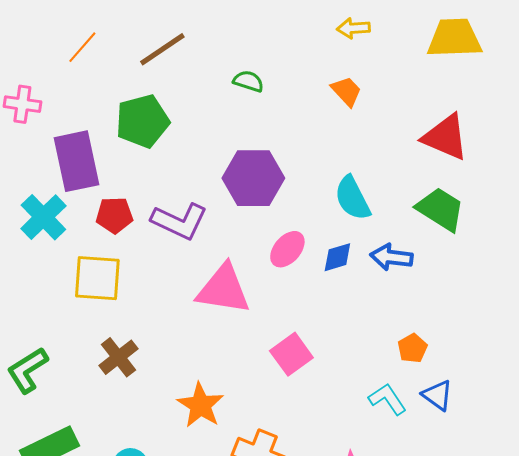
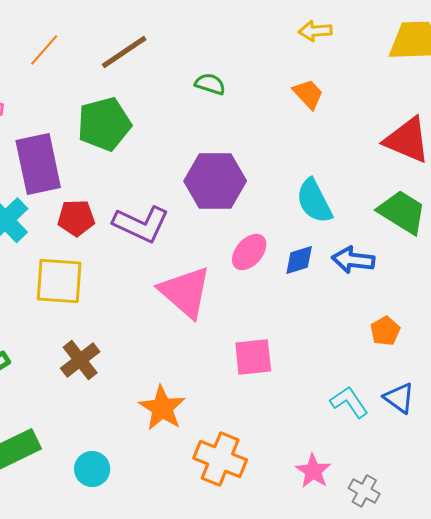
pink triangle: (223, 289) -> (185, 292), turned 32
orange pentagon: (412, 348) -> (385, 331), moved
pink square: (291, 354) -> (253, 357), turned 30

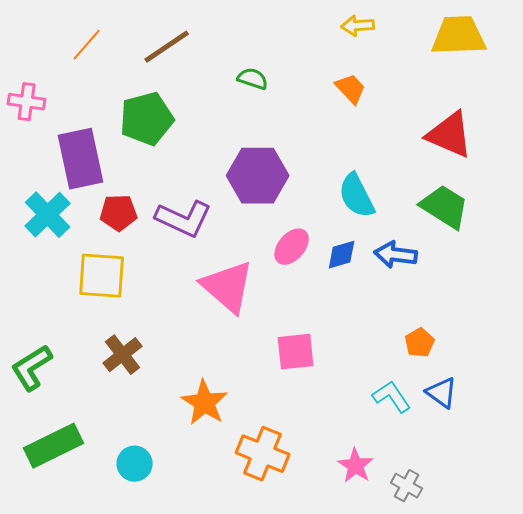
orange pentagon: (385, 331) -> (420, 343), moved

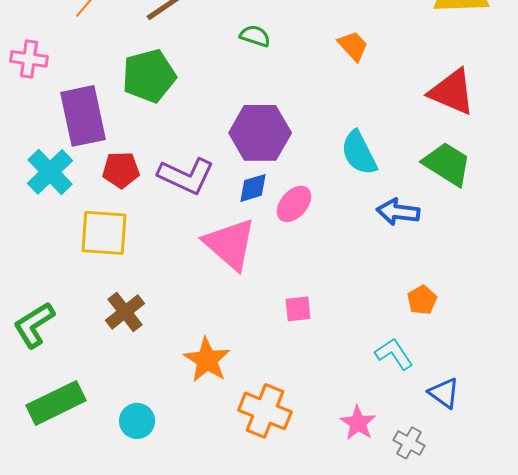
blue diamond: (342, 255) -> (253, 188), moved
pink square: (296, 352) -> (298, 309), size x0.7
blue triangle: (442, 393) -> (444, 393), moved

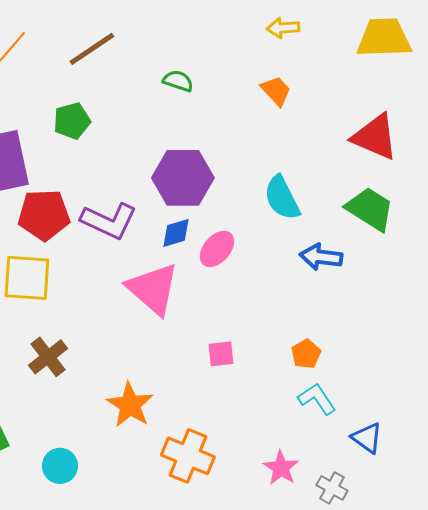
green pentagon: (149, 76) -> (72, 121), size x0.7
red pentagon: (121, 170) -> (44, 215), size x1.4
orange pentagon: (422, 300) -> (306, 354), moved

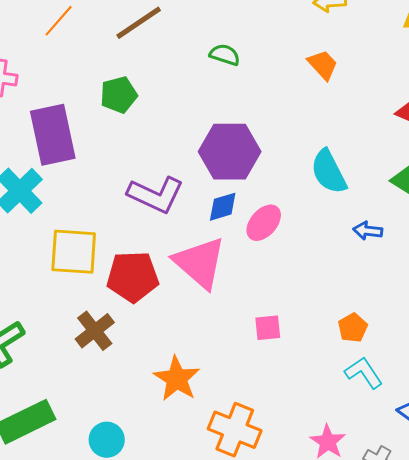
red pentagon: (44, 215) -> (133, 277), moved
blue arrow: (321, 257) -> (368, 231), size x0.7

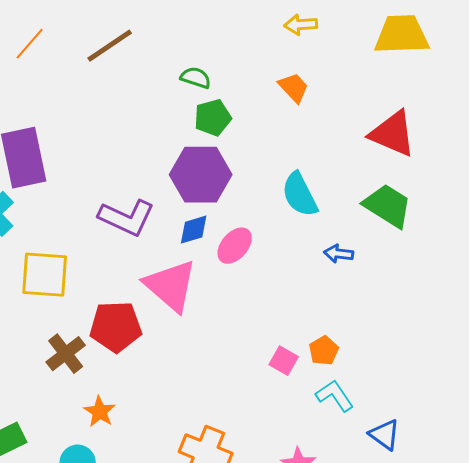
green pentagon: (119, 95) -> (213, 118), moved
red pentagon: (133, 277) -> (116, 327), moved
pink square: (268, 328) -> (284, 361), moved, turned 36
orange star: (177, 379) -> (100, 412), moved, size x0.7

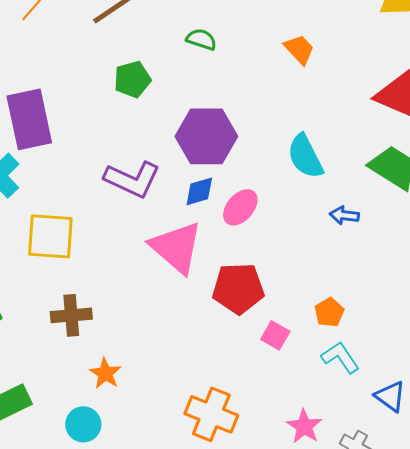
green pentagon: (213, 118) -> (132, 79), moved
red pentagon: (116, 327) -> (238, 288), moved
brown cross: (66, 354) -> (71, 315), turned 33
pink square: (284, 361) -> (275, 335), moved

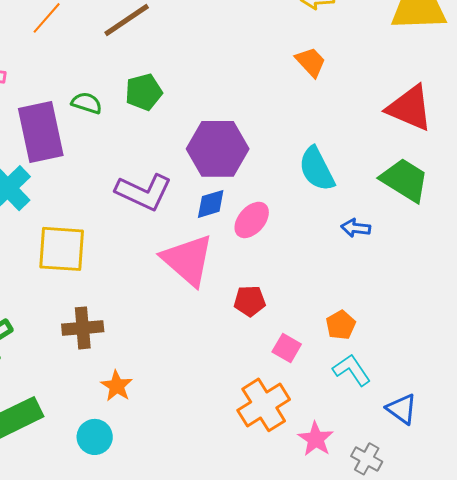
green semicircle: (201, 39) -> (87, 103), moved
red pentagon: (238, 288) -> (250, 301), size x0.6
orange cross: (211, 414) -> (264, 405), moved, turned 36

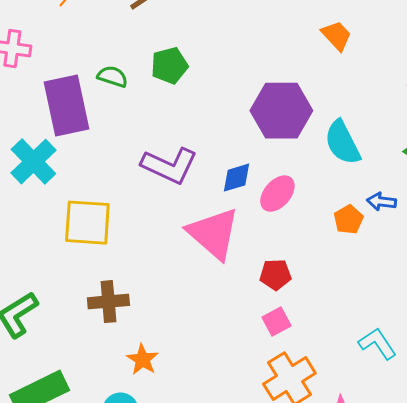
purple hexagon: (218, 149) -> (281, 111), moved
orange pentagon: (341, 325) -> (348, 220), moved
pink square: (287, 348) -> (276, 322), moved, turned 32

